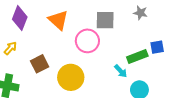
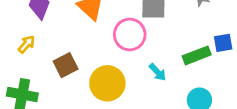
cyan arrow: (121, 71) -> (158, 72), moved

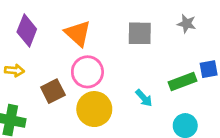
pink circle: (130, 35) -> (87, 72), moved
yellow arrow: (26, 44) -> (14, 70), turned 54

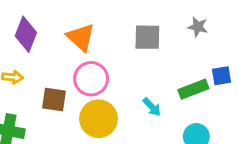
brown square: (53, 91) -> (54, 99), turned 35

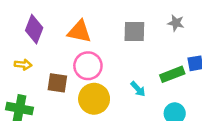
orange triangle: (81, 37) -> (79, 32), turned -30

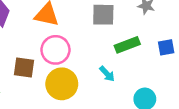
green rectangle: (172, 74) -> (127, 45), moved

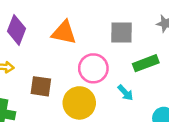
pink circle: (55, 50) -> (93, 68), moved

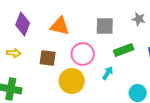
brown square: (41, 86) -> (48, 58), moved
cyan arrow: (125, 93) -> (108, 73), turned -104

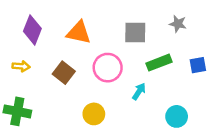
brown square: (48, 58) -> (64, 73), turned 30
yellow circle: (72, 81) -> (94, 114), moved, size x0.7

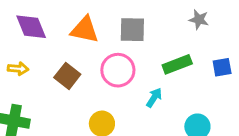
purple diamond: (32, 30) -> (31, 27), turned -44
gray square: (135, 32) -> (132, 30), moved

